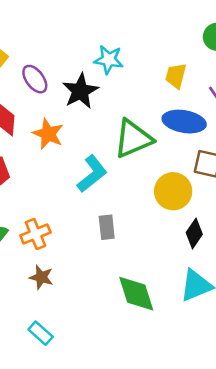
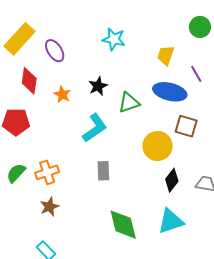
black star: (80, 91) -> (98, 86), moved, size x0.7
orange star: (48, 134) -> (62, 94), size x0.7
green triangle: (133, 139) -> (129, 103), size x0.7
brown star: (41, 277) -> (49, 207), turned 30

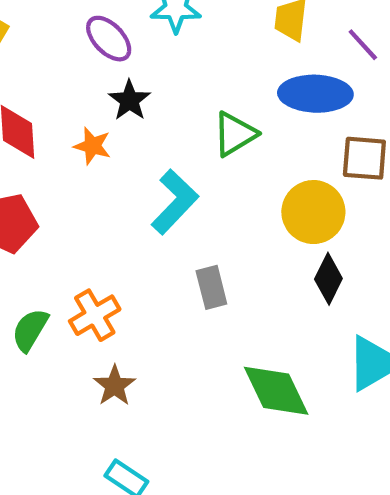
purple ellipse: (55, 51) -> (109, 39), moved
black star: (98, 86) -> (129, 100), moved
black diamond: (172, 180) -> (328, 279), moved

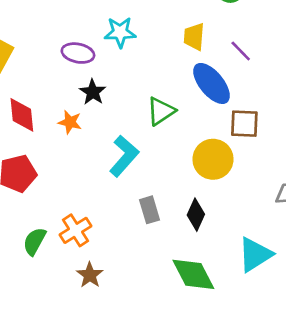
purple ellipse: (109, 39) -> (78, 53), turned -32
blue ellipse: (315, 94) -> (211, 83), turned 51
black diamond: (328, 279) -> (196, 215), moved

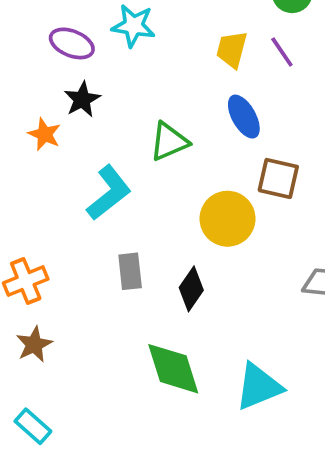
purple line: (241, 51) -> (282, 52), moved
blue ellipse: (211, 83) -> (244, 117), size x0.7
cyan triangle: (255, 255) -> (259, 387), moved

